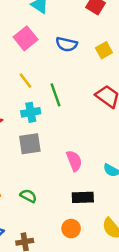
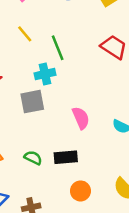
cyan cross: (31, 112) -> (45, 74), moved
black rectangle: (83, 197) -> (66, 157), moved

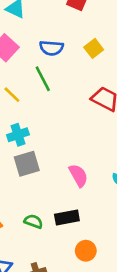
green line: (58, 48) -> (43, 79), moved
cyan cross: (45, 74) -> (18, 135), moved

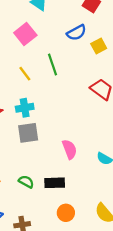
blue semicircle: (51, 48) -> (77, 33), moved, turned -42

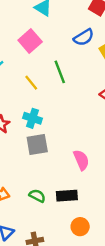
cyan cross: (25, 108) -> (32, 118), turned 30

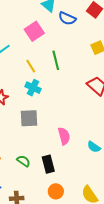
blue semicircle: (84, 37) -> (67, 18), moved, turned 48
cyan cross: (32, 118) -> (33, 88), moved
black rectangle: (67, 196) -> (48, 164), turned 72

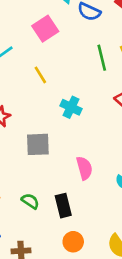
green line: (56, 60) -> (102, 58), moved
cyan cross: (33, 88) -> (71, 107), moved

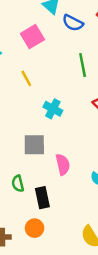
gray square: (38, 144) -> (34, 145), moved
green semicircle: (30, 201) -> (18, 184), moved, turned -140
orange circle: (73, 242) -> (35, 228), moved

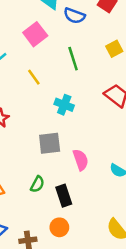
green line: (83, 65) -> (73, 59), moved
green semicircle: (18, 184) -> (37, 184), turned -133

